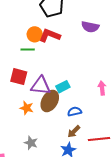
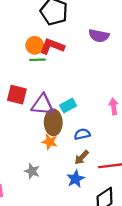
green line: (28, 50) -> (38, 60), moved
brown ellipse: (50, 101) -> (53, 122), turned -30
orange star: (27, 108) -> (50, 142), moved

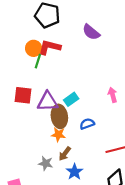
purple semicircle: (99, 36) -> (91, 32), turned 36
green line: (38, 60) -> (38, 61), turned -64
brown arrow: (82, 157) -> (65, 154), moved
blue star: (76, 179) -> (74, 172), moved

